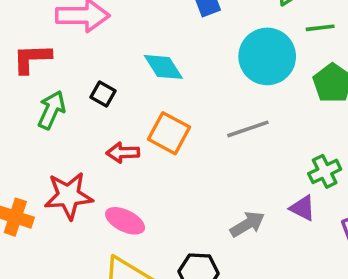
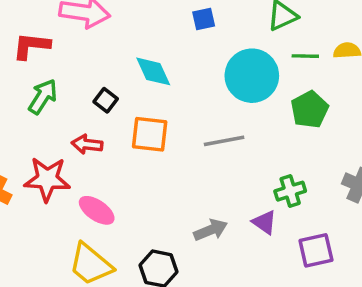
black square: (103, 94) -> (106, 100), moved
orange square: (169, 133) -> (150, 134), turned -30
red arrow: (123, 153) -> (87, 144), moved

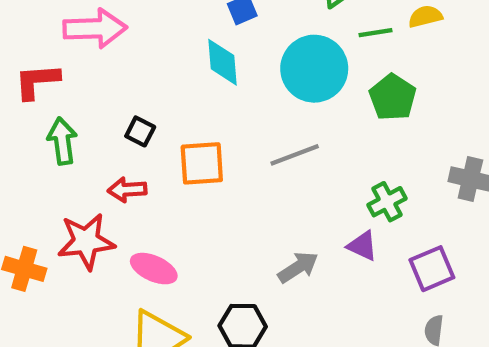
cyan diamond: (153, 71) -> (222, 62), moved, turned 30
green arrow: (43, 97) -> (62, 141), turned -30

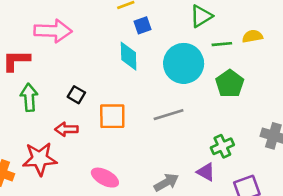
pink ellipse: (154, 269) -> (105, 178), moved

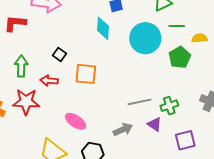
yellow semicircle: (252, 36) -> (200, 38), moved
green arrow: (29, 97) -> (21, 66), moved
gray line: (169, 115) -> (139, 102), moved

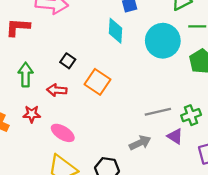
orange square: (86, 74) -> (97, 82), turned 30
red star: (26, 102) -> (32, 114), size x0.6
pink ellipse: (75, 121) -> (63, 133), moved

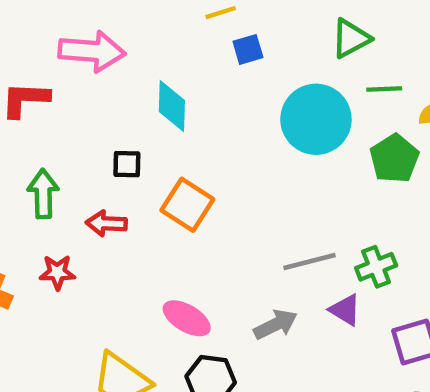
cyan diamond: (116, 31) -> (172, 106), moved
black square: (68, 61) -> (127, 164), turned -32
pink ellipse: (63, 133) -> (187, 318), moved

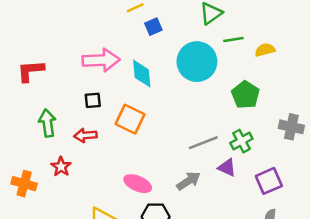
pink arrow: (92, 51) -> (101, 60), moved
cyan diamond: (172, 106) -> (142, 74), moved
green pentagon: (394, 158) -> (245, 95), moved
red star: (57, 272) -> (61, 167), turned -30

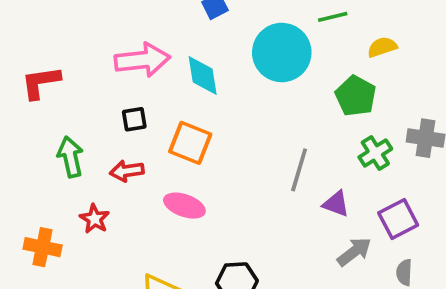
yellow semicircle: (265, 50) -> (382, 47), moved
green cross: (241, 141) -> (375, 153), moved
gray line: (203, 143) -> (299, 170), turned -48
gray arrow: (188, 181) -> (354, 252), moved
pink ellipse: (138, 184) -> (184, 206), moved

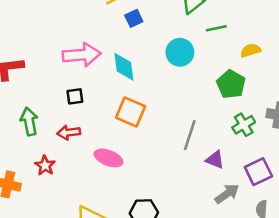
cyan circle: (282, 53) -> (180, 52), size x0.7
orange square: (190, 143) -> (131, 112), moved

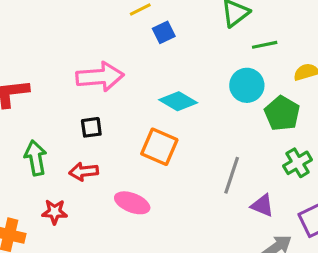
cyan circle: (180, 52) -> (247, 85), moved
cyan diamond: (124, 67) -> (178, 101), moved, turned -52
red star: (45, 166) -> (55, 212), turned -30

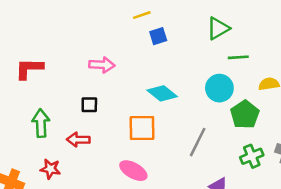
pink arrow: (100, 77) -> (102, 65), size x0.7
orange square: (159, 147) -> (142, 128), turned -32
gray line: (232, 175) -> (198, 142), moved
pink ellipse: (132, 203) -> (133, 171), moved

